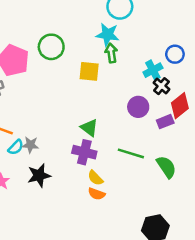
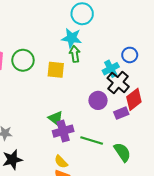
green circle: (51, 47) -> (23, 60), moved
black cross: (161, 86) -> (118, 82), size x1.5
purple cross: (84, 152) -> (63, 131), moved, turned -30

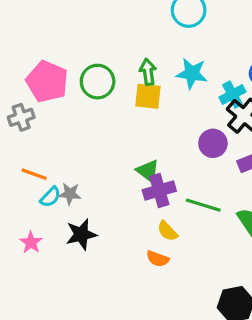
cyan star: (72, 38) -> (192, 73), moved
green arrow: (75, 54) -> (148, 72), moved
yellow semicircle: (61, 162) -> (167, 231), moved

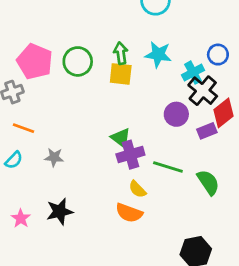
orange line: (34, 174) -> (24, 128), moved
cyan semicircle: (50, 197) -> (14, 160), moved
black star: (81, 234) -> (60, 211), moved
pink star: (31, 242) -> (21, 218), moved
orange semicircle: (158, 259) -> (129, 213), size x1.4

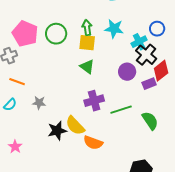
green triangle: (121, 138) -> (87, 67), moved
green line: (168, 167) -> (121, 110), turned -35
yellow semicircle: (137, 189) -> (75, 126), moved, size x1.5
black star: (60, 211) -> (57, 131), moved

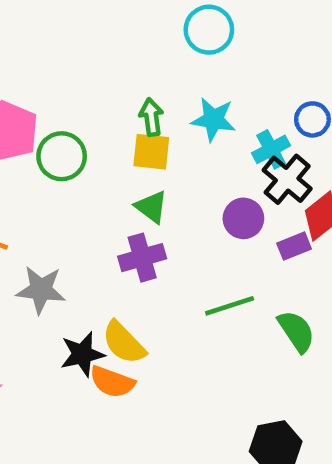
green circle: (56, 34) -> (62, 156), moved
purple cross: (94, 101) -> (142, 258), moved
gray star: (39, 103) -> (41, 290), size x1.5
orange semicircle: (93, 143) -> (112, 382), moved

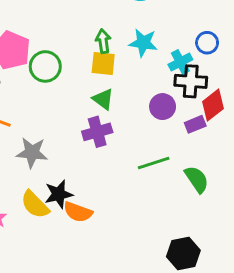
black cross: (287, 179) -> (191, 81), turned -36
yellow semicircle: (124, 343) -> (35, 205), moved

